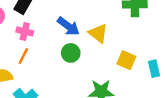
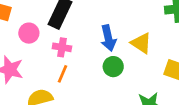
blue arrow: (68, 26) -> (108, 38), turned 45

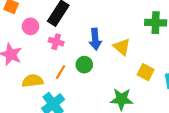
green circle: (113, 67) -> (84, 65), moved
orange line: (63, 74) -> (61, 72), moved

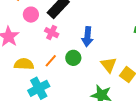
yellow triangle: (122, 47) -> (109, 65), moved

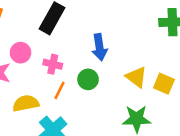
pink circle: (31, 15) -> (21, 53), moved
pink cross: (52, 33) -> (53, 64), moved

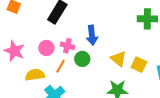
pink circle: (21, 53) -> (46, 48), moved
pink cross: (53, 64) -> (67, 46), moved

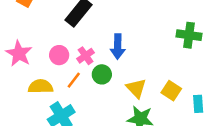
pink cross: (67, 46) -> (86, 56), turned 32
yellow triangle: (118, 59) -> (136, 88), moved

